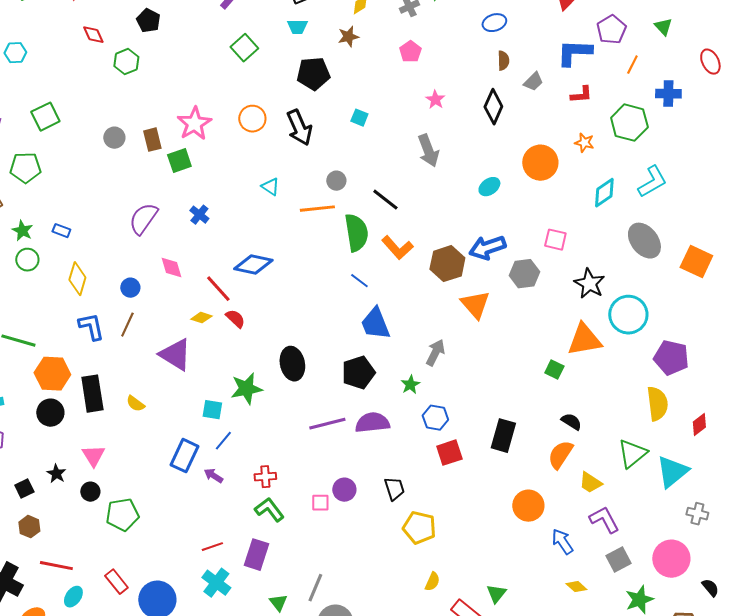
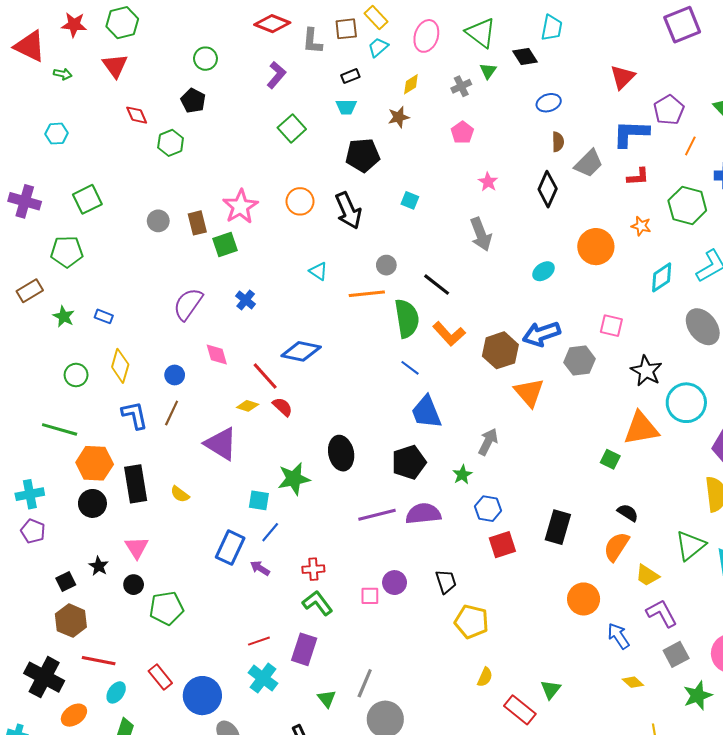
gray trapezoid: (533, 82) -> (589, 163), size x1.4
green circle: (27, 260) -> (76, 375), moved
brown hexagon: (29, 527) -> (71, 621), size x1.4

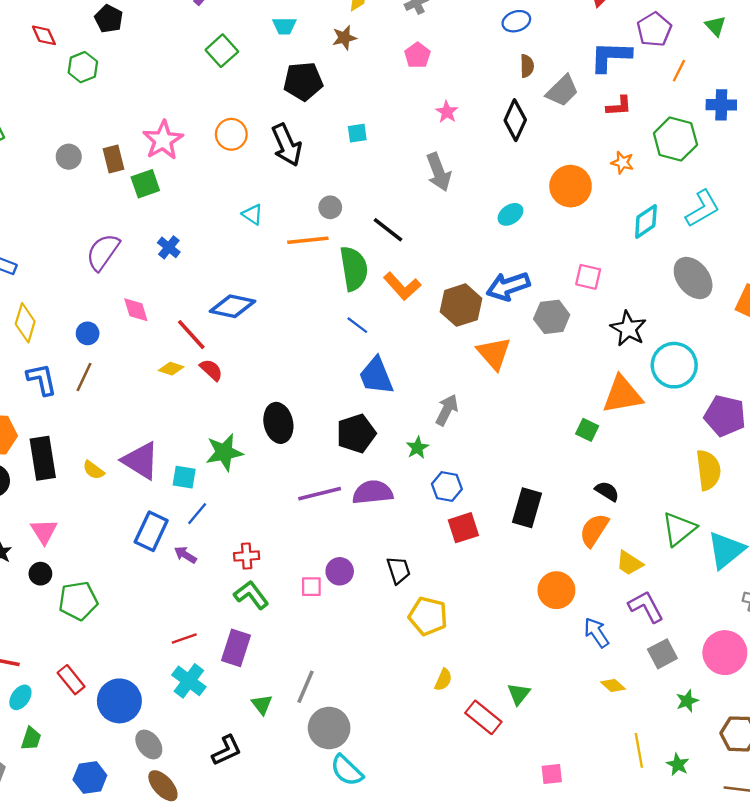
cyan square: (410, 200) -> (357, 133), turned -30
purple triangle: (221, 444) -> (141, 461), moved
green star: (698, 696) -> (687, 701), size x0.7

